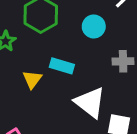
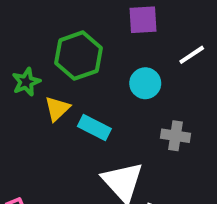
yellow triangle: (32, 79) -> (57, 109), moved

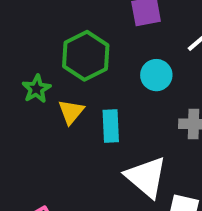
cyan rectangle: (94, 127) -> (111, 126), turned 68

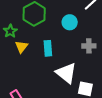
yellow triangle: (71, 112) -> (21, 47), moved

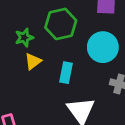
cyan circle: (70, 22) -> (103, 47), size x1.5

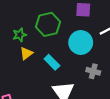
cyan rectangle: (66, 73) -> (52, 62), turned -56

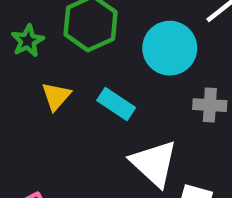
green star: (20, 35) -> (28, 41), moved

